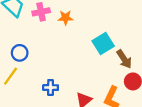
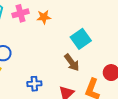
brown arrow: (124, 59) -> (72, 62), moved

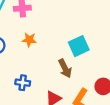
orange star: (44, 17) -> (29, 40), moved

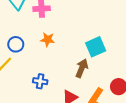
brown arrow: (65, 68) -> (82, 68), turned -132

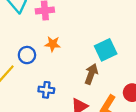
blue circle: (16, 44) -> (27, 55), moved

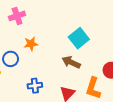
brown arrow: (91, 74) -> (71, 62), turned -72

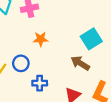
blue circle: (11, 59) -> (21, 63), moved

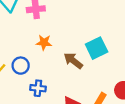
brown arrow: (80, 63) -> (73, 61), moved

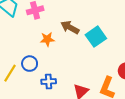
brown arrow: (73, 61) -> (70, 27), moved

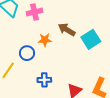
blue circle: (30, 64) -> (27, 53), moved

